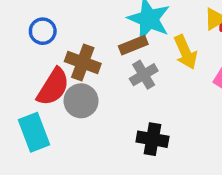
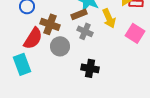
gray cross: (144, 75) -> (85, 31), turned -35
gray circle: (81, 101) -> (60, 46), moved

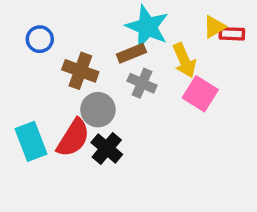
pink square: (135, 33) -> (200, 94), moved
red semicircle: (33, 38) -> (73, 138), moved
black cross: (90, 68) -> (107, 148), moved, turned 30

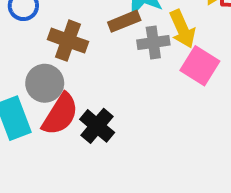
gray cross: (142, 83) -> (153, 42), moved, turned -32
gray circle: (98, 110) -> (45, 83), moved

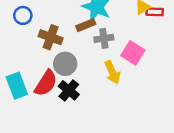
yellow arrow: (182, 29) -> (112, 72), moved
gray circle: (45, 83) -> (65, 64), moved

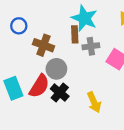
brown rectangle: (86, 25) -> (75, 34), turned -70
yellow arrow: (112, 72) -> (94, 102), moved

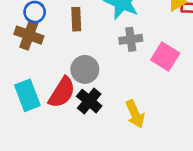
brown rectangle: (75, 34) -> (76, 19), moved
brown cross: (44, 45) -> (29, 35), moved

